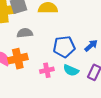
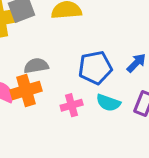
gray semicircle: (25, 33) -> (36, 66), moved

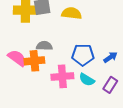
pink cross: (72, 105) -> (62, 76), size x1.5

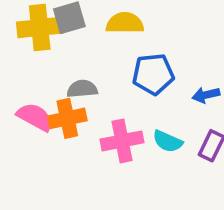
blue pentagon: (83, 55) -> (153, 74), moved
blue arrow: (110, 57) -> (206, 95), turned -152

